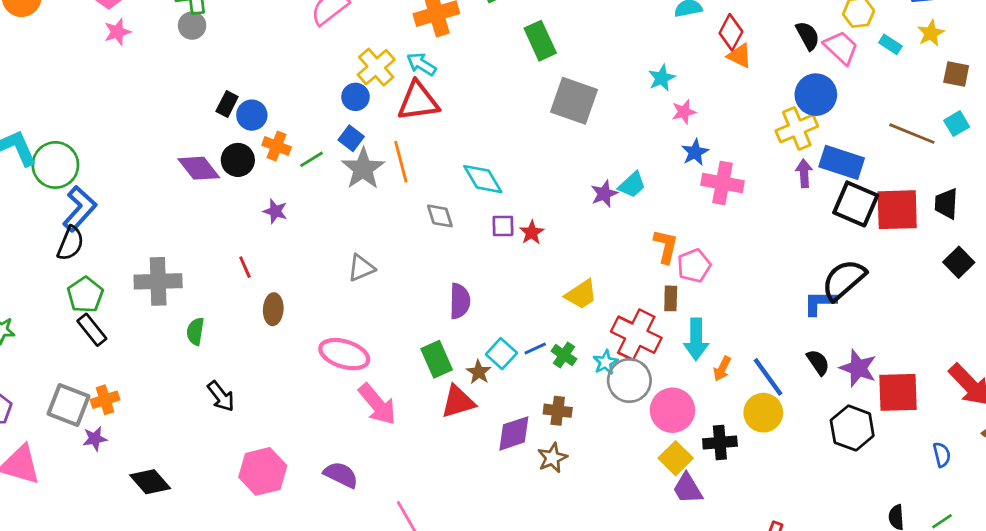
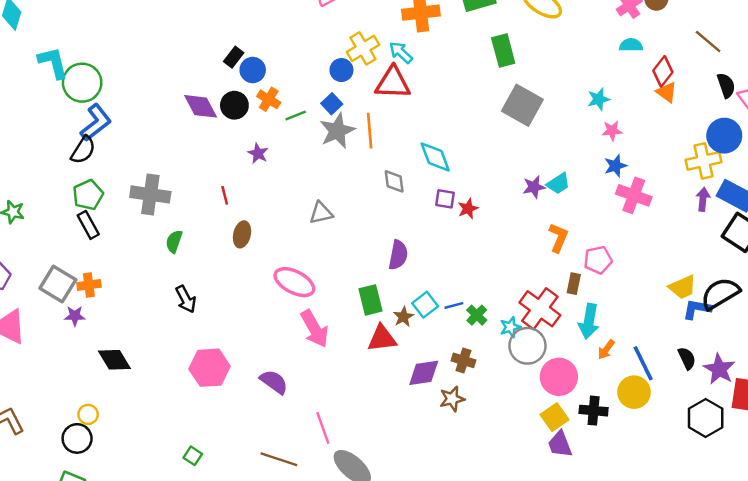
orange L-shape: (666, 246) -> (558, 238), moved
yellow trapezoid: (581, 294) -> (683, 287), moved

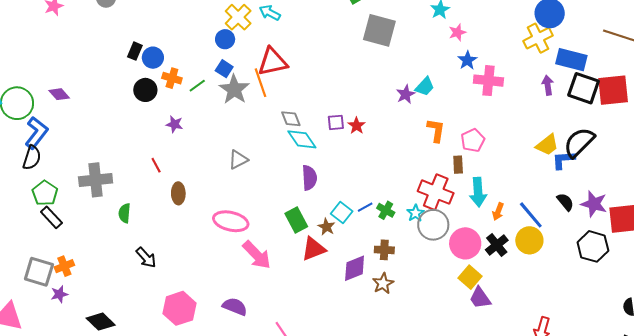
red triangle: (393, 83) -> (273, 62), moved
purple diamond: (201, 106) -> (59, 94), moved, size x0.7
cyan diamond: (435, 157) -> (302, 139), moved
purple arrow: (703, 199) -> (548, 85), moved
black cross: (594, 411) -> (497, 245), moved, turned -30

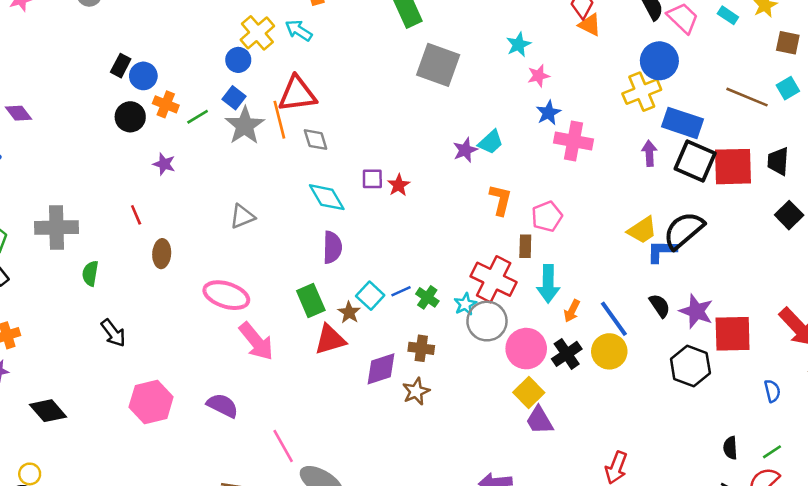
gray diamond: (291, 119) -> (316, 140), moved

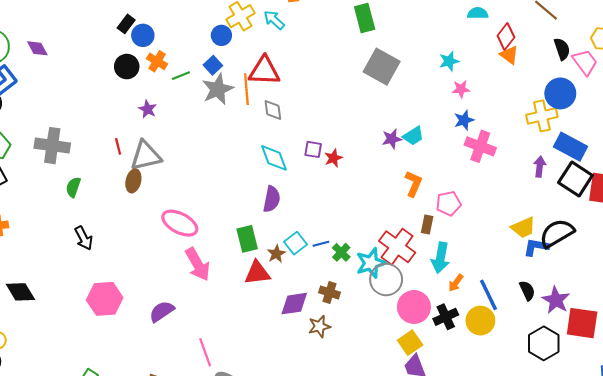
gray triangle: (242, 216) -> (146, 156), moved, size x1.5
cyan star: (465, 304) -> (371, 263), size x1.6
purple semicircle: (223, 405) -> (162, 311), turned -70

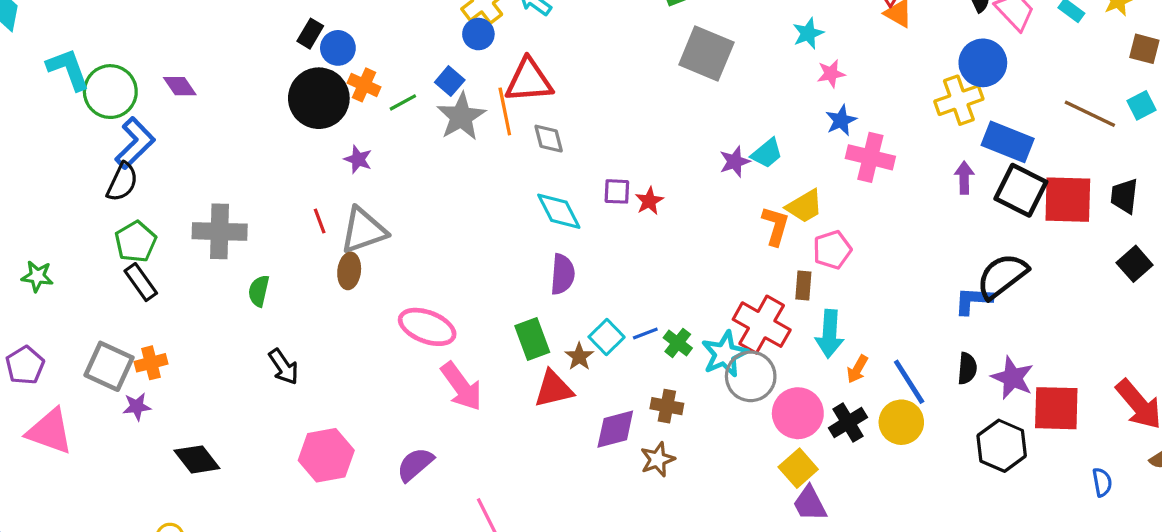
blue circle: (221, 35) -> (478, 34), moved
black circle: (127, 67) -> (319, 98), size x1.6
yellow trapezoid: (523, 228) -> (804, 206), moved
black semicircle: (527, 291) -> (967, 368), turned 36

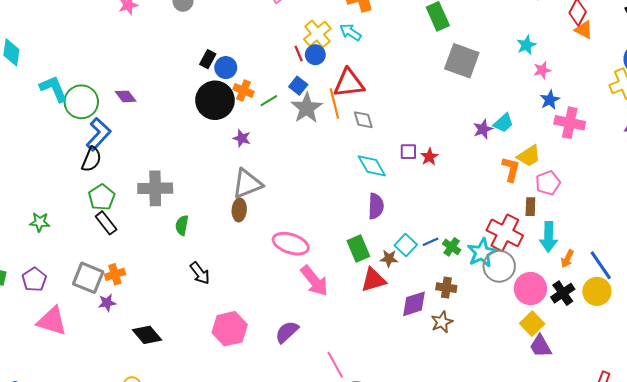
red line: (320, 221) -> (299, 53), moved
brown star: (579, 357) -> (389, 258), turned -30

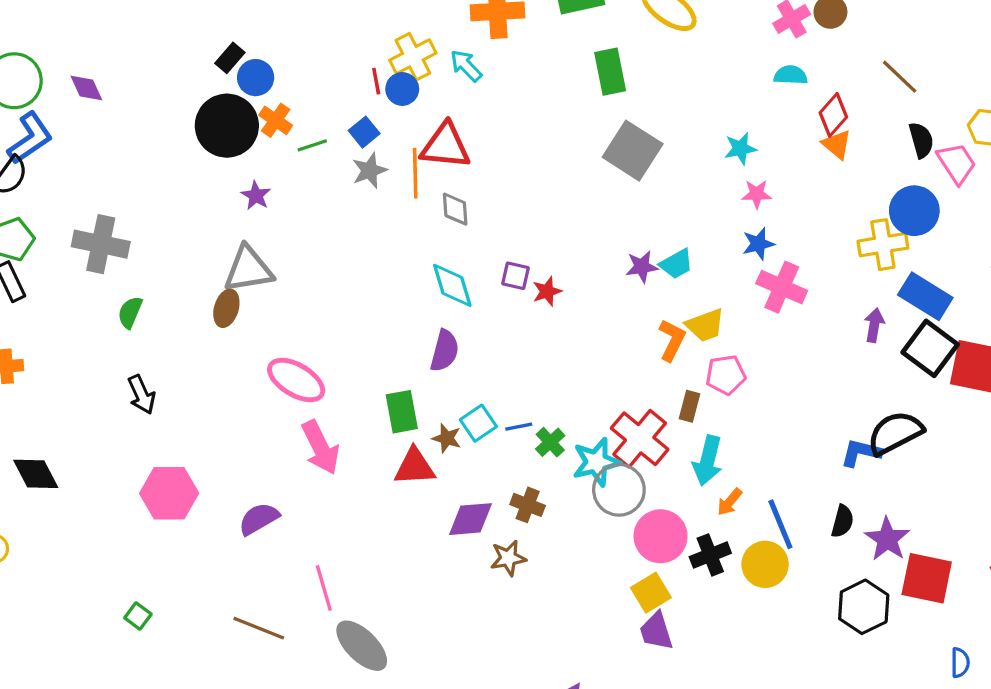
gray star: (307, 108) -> (370, 171), size x0.7

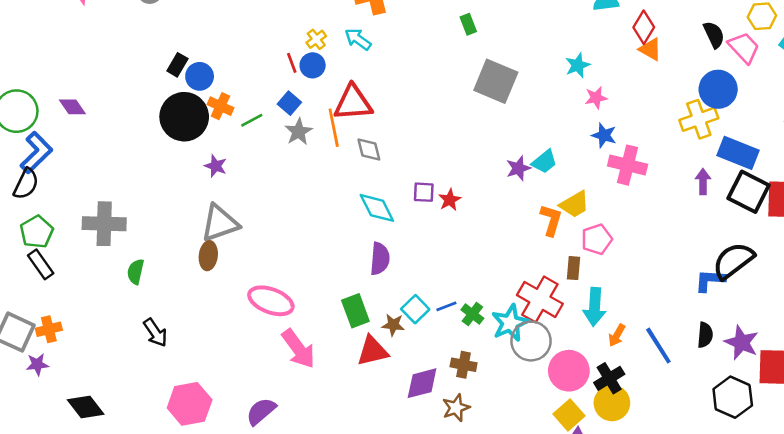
yellow cross: (413, 57) -> (316, 39), size x0.6
green rectangle: (610, 72) -> (468, 24), size x0.6
blue star: (758, 244) -> (604, 135), turned -30
yellow circle: (765, 564) -> (612, 403), moved

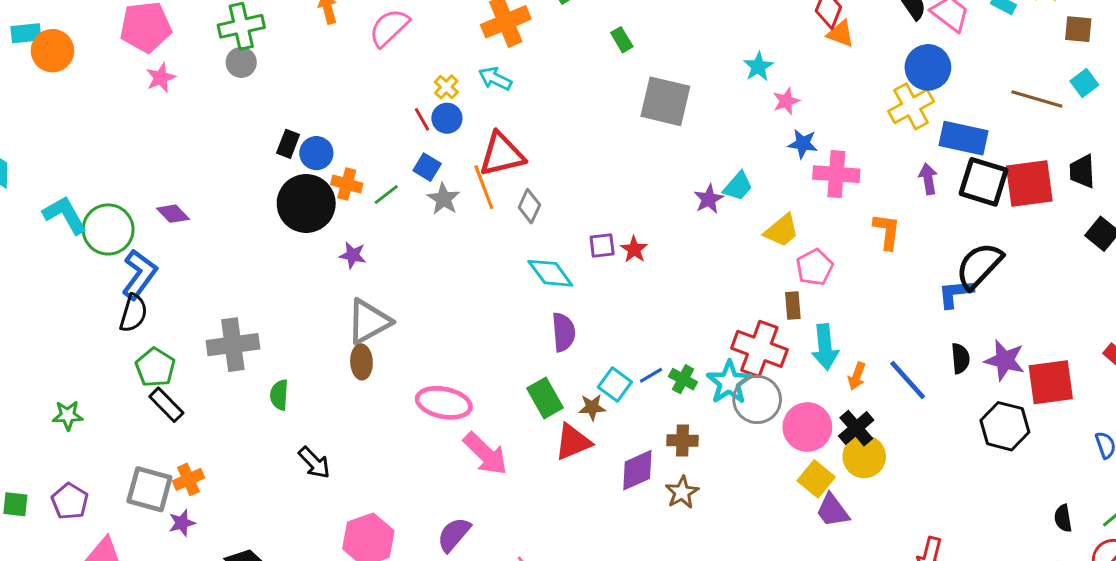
gray diamond: (369, 150) -> (529, 206), turned 48
orange L-shape: (551, 220) -> (887, 231), moved

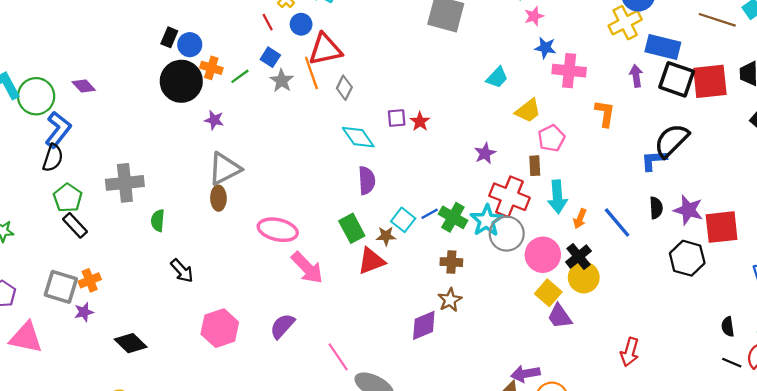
blue circle: (447, 118) -> (301, 24), moved
purple star: (709, 199) -> (485, 153), moved
green cross: (683, 379) -> (453, 217), size x1.4
purple diamond: (637, 470) -> (424, 325), moved

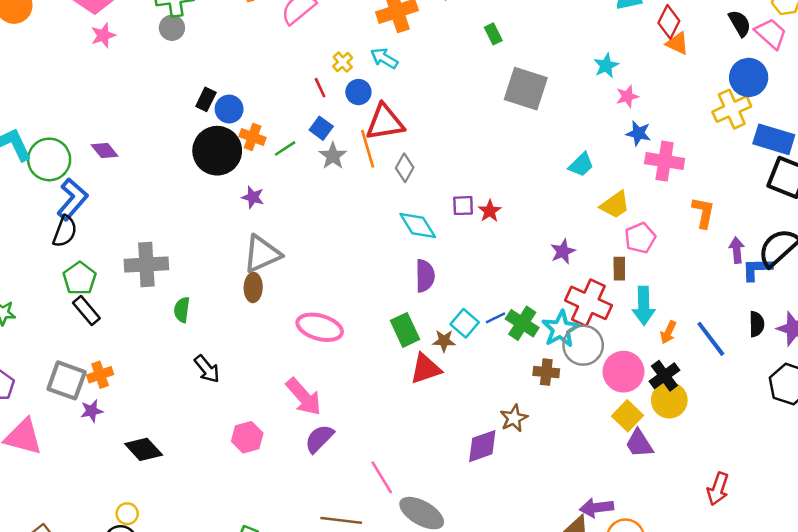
purple arrow: (636, 76) -> (737, 250), moved
brown cross: (451, 262) -> (546, 372), moved
pink arrow: (307, 268) -> (304, 397), moved
pink hexagon: (220, 328) -> (247, 437), size x0.7

